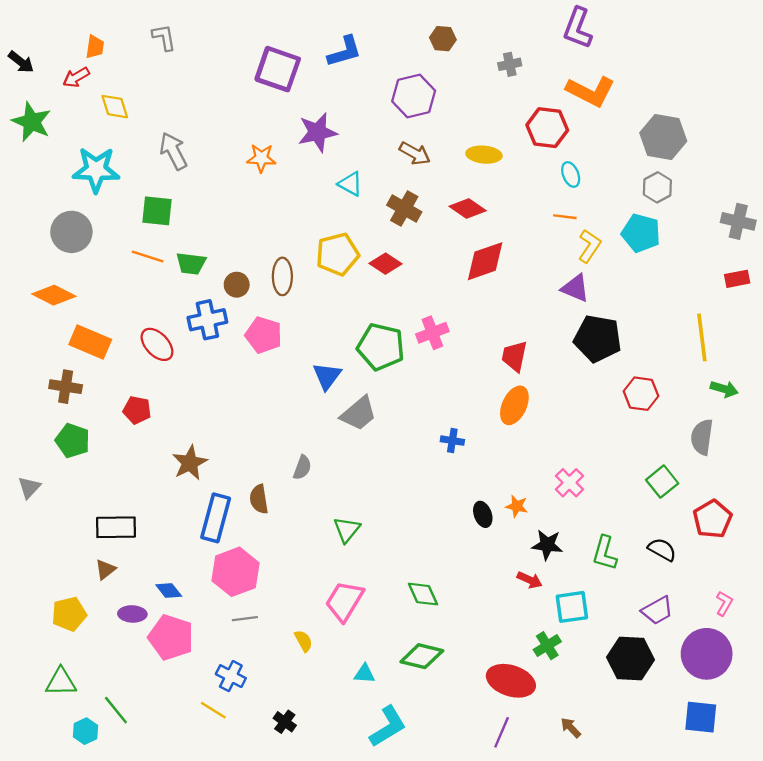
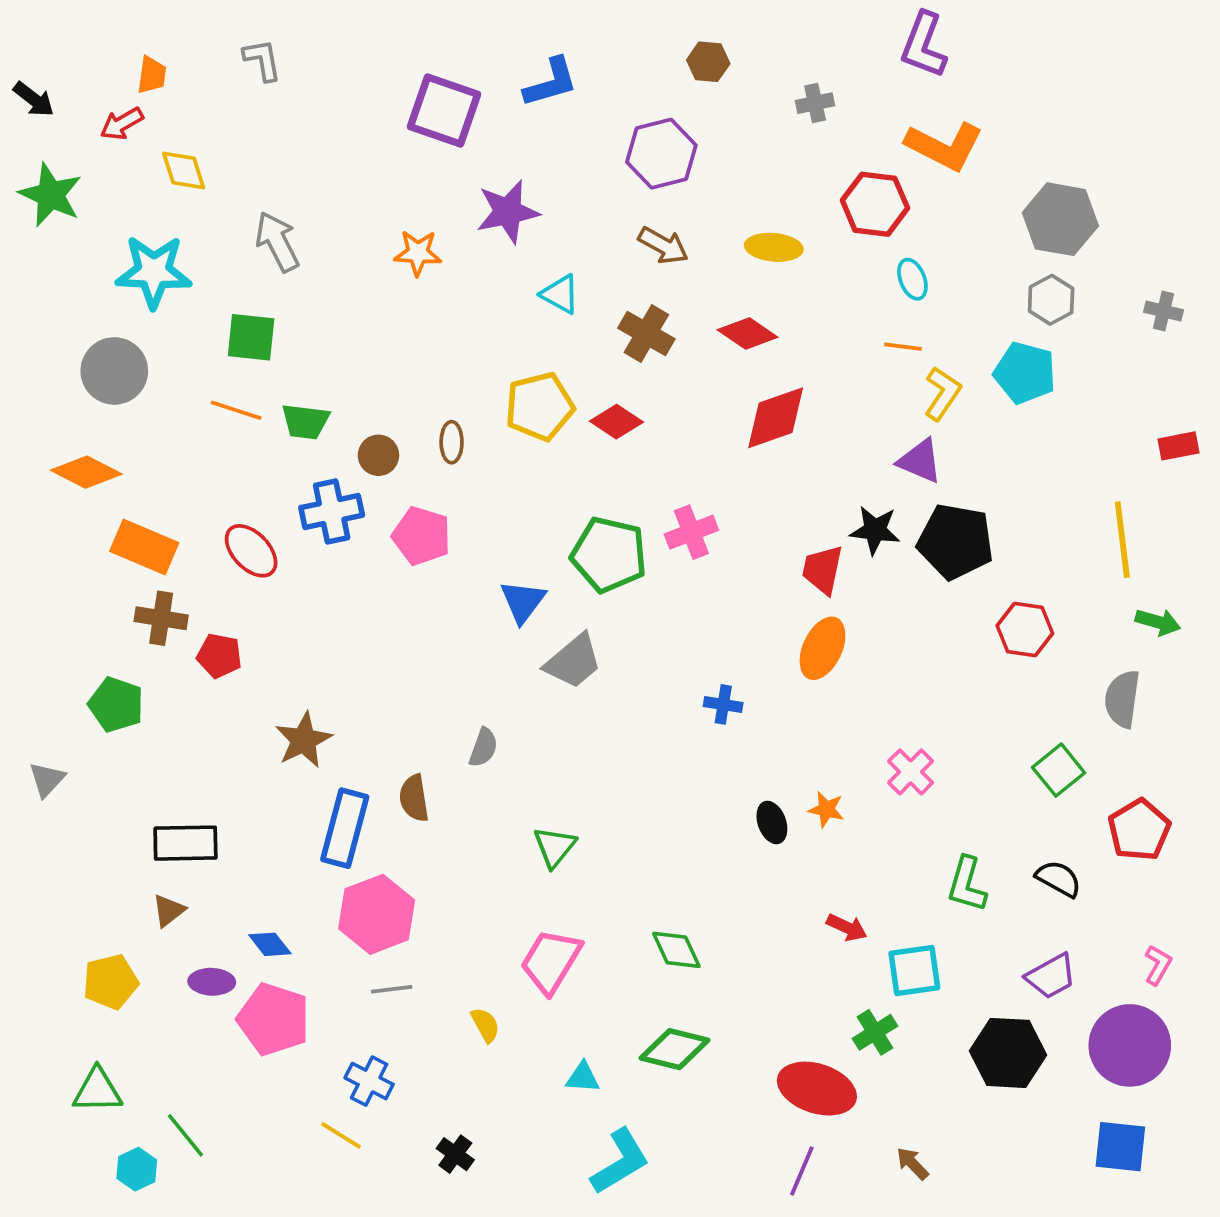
gray cross: (738, 221) -> (1163, 311), moved, size x0.7
brown ellipse: (282, 276) -> (452, 442), size x0.7
brown cross: (66, 387) -> (161, 618), moved
black star: (547, 545) -> (875, 530), moved

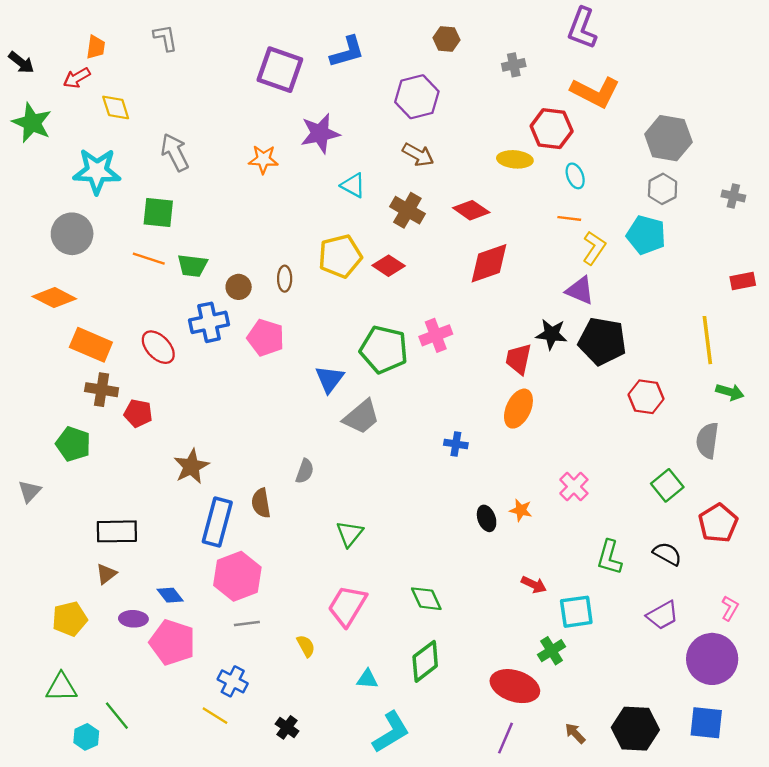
yellow ellipse: (774, 247) -> (515, 159), moved
green diamond: (674, 1049) -> (425, 661), turned -51
black hexagon: (1008, 1053) -> (635, 729), moved

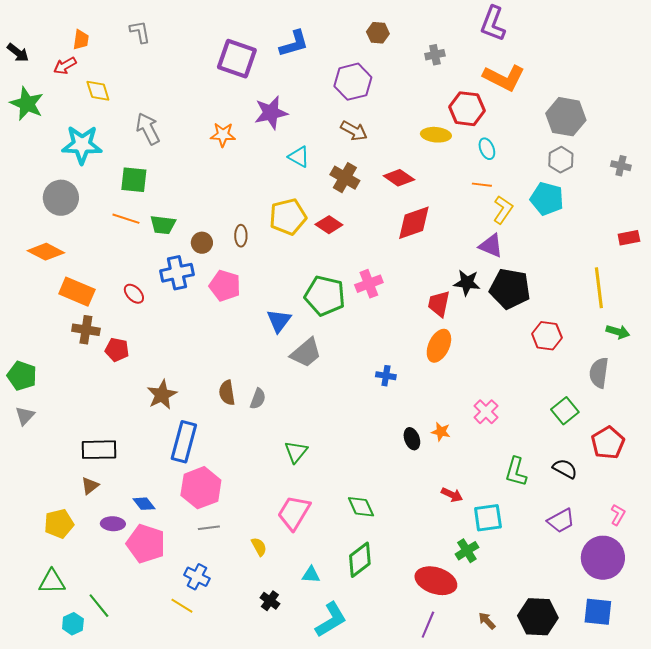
red ellipse: (158, 347) -> (134, 294), size x0.7
green pentagon: (73, 444) -> (22, 376), moved
brown semicircle: (261, 503) -> (227, 393), moved
black cross: (287, 727) -> (270, 601), moved

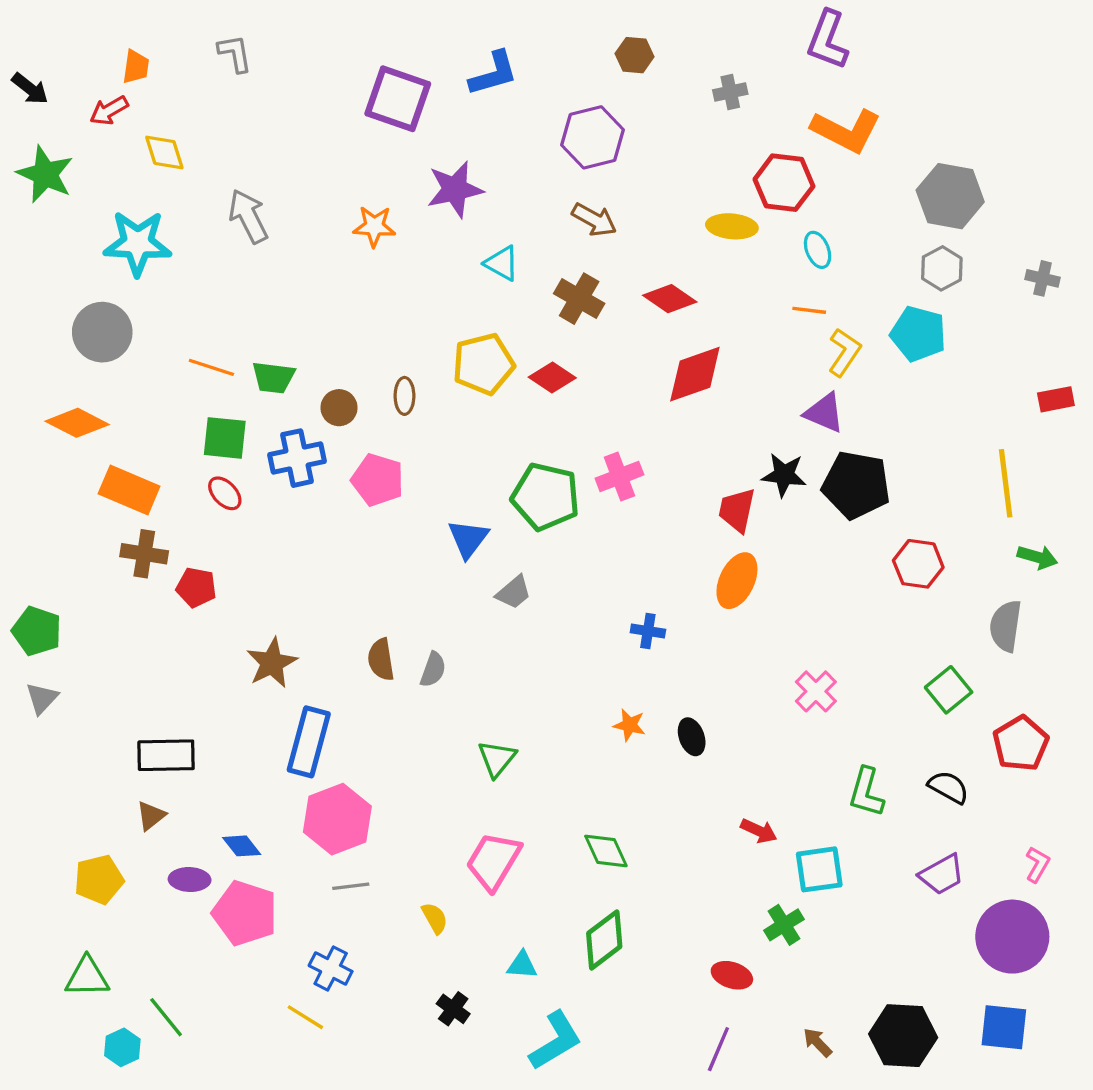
green square: (134, 180) -> (225, 438), moved
gray trapezoid: (306, 353) -> (514, 592), size x0.7
orange star: (441, 432) -> (629, 725), moved
red ellipse: (436, 581) -> (732, 975), size x0.6

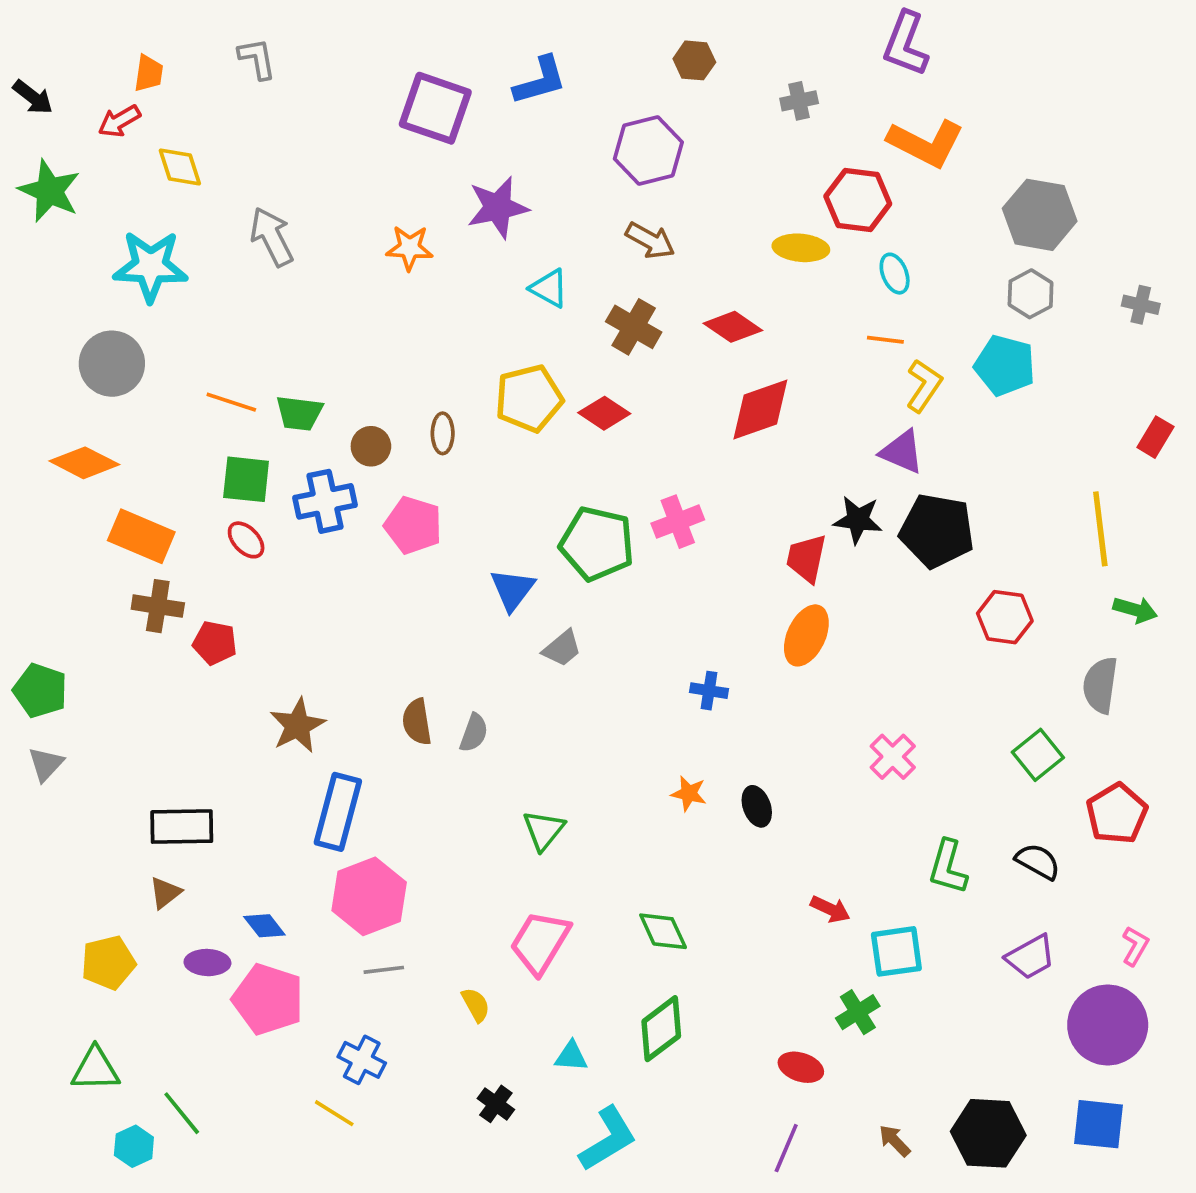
red rectangle: (1056, 399) -> (1155, 437), turned -48

